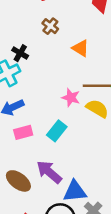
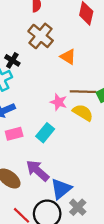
brown cross: (50, 26) -> (41, 36), size x1.6
blue triangle: (75, 191) -> (61, 189), turned -35

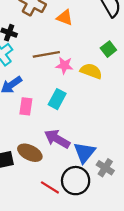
brown line: (83, 92) -> (46, 54), moved
pink rectangle: (14, 134) -> (26, 106), turned -56

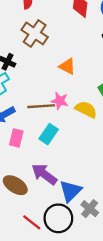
orange triangle: (65, 18) -> (67, 66), moved
brown line: (46, 54) -> (41, 106), moved

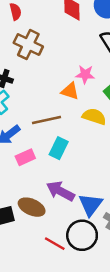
orange triangle: (67, 66) -> (70, 91), moved
pink star: (60, 101) -> (85, 74), moved
pink rectangle: (16, 138) -> (25, 157), turned 60

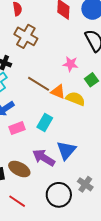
orange triangle: (70, 91) -> (58, 92), moved
brown line: (47, 120) -> (39, 84), moved, turned 40
blue triangle: (91, 205) -> (66, 150), moved
red line: (55, 244) -> (17, 201), moved

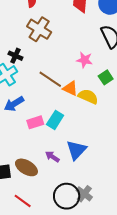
pink rectangle: (17, 128) -> (35, 122), moved
purple arrow: (44, 158) -> (52, 157), size x0.6
gray cross: (85, 184) -> (84, 194), moved

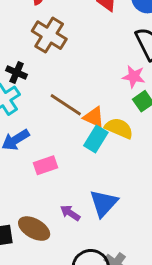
pink star: (85, 60) -> (134, 77), moved
cyan rectangle: (55, 120) -> (96, 139), moved

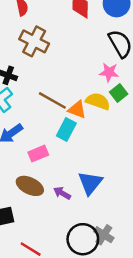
yellow semicircle: (119, 128) -> (98, 101), moved
cyan rectangle: (96, 139) -> (66, 129), moved
brown ellipse: (34, 229) -> (30, 186), moved

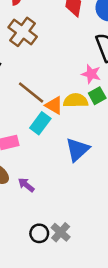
yellow semicircle: (98, 101) -> (76, 101), turned -30
blue triangle: (90, 183) -> (77, 149), moved
black circle: (83, 239) -> (39, 233), size x0.6

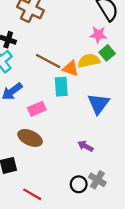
cyan rectangle: (40, 123) -> (61, 87), turned -30
purple arrow: (26, 185) -> (85, 146), moved

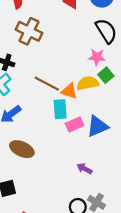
blue triangle: (99, 104) -> (97, 126), turned 30
pink rectangle: (37, 109) -> (75, 124), moved
brown ellipse: (30, 138) -> (22, 149), moved

